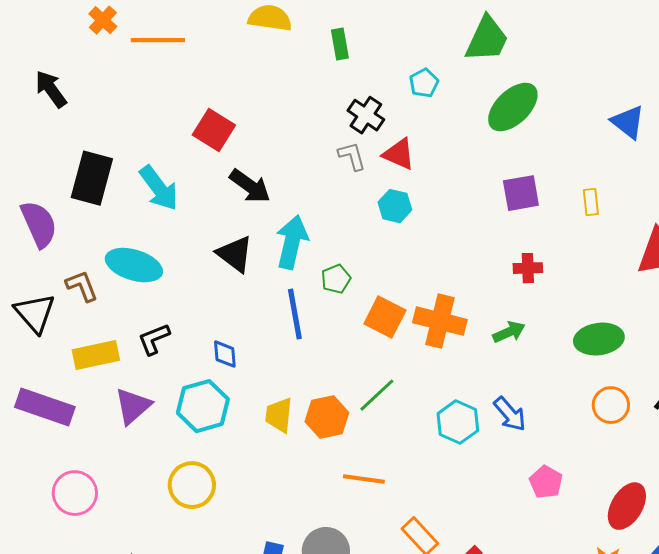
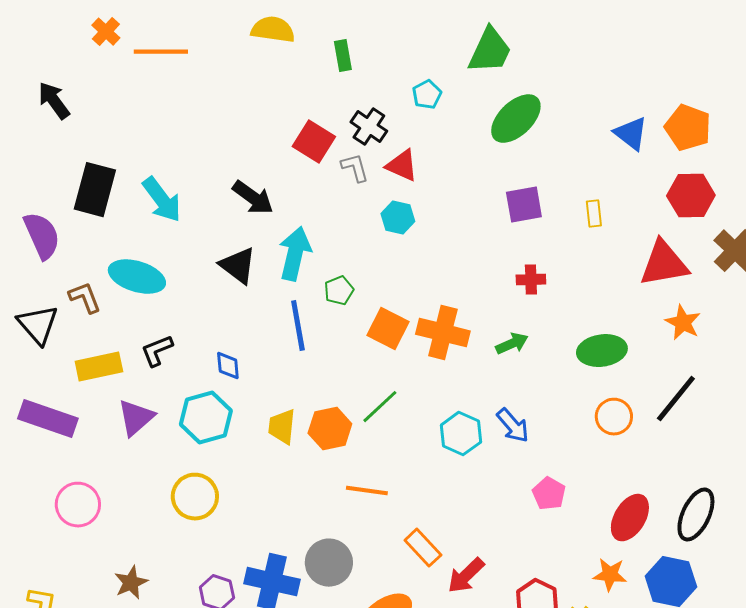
red square: (214, 130) -> (314, 142), moved

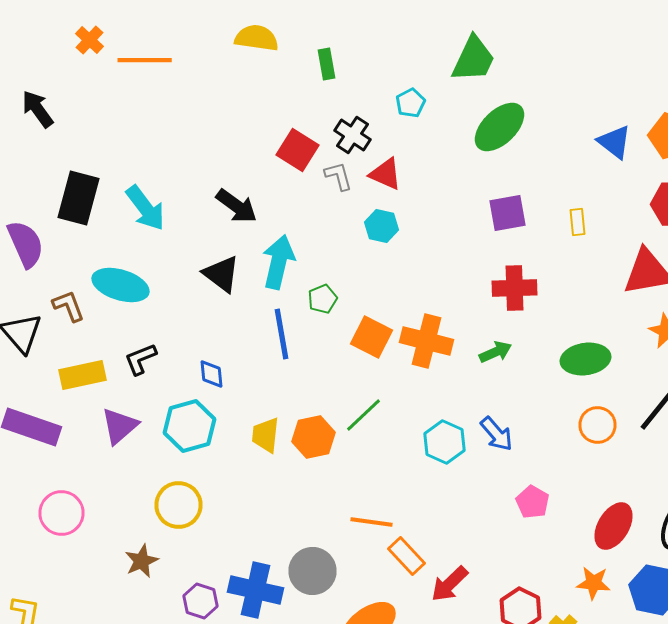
red cross: (531, 280) -> (514, 288), size x1.5
orange line: (367, 491) -> (372, 522), moved
brown star: (131, 583) -> (142, 561), moved

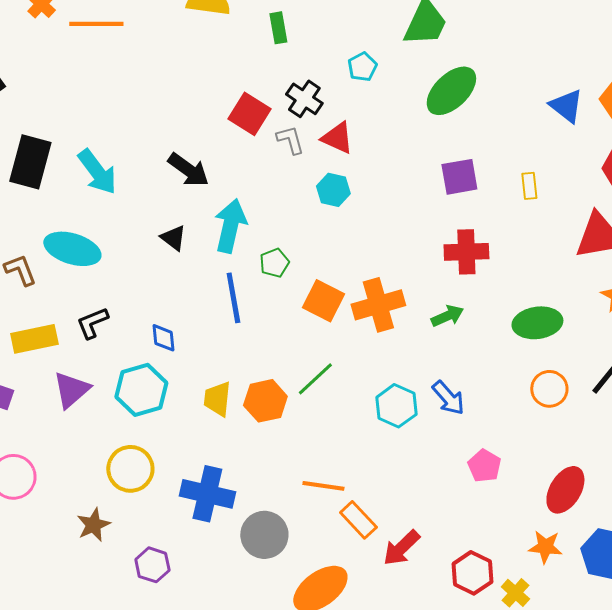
black triangle: (222, 274) -> (173, 238), size x0.7
orange cross: (426, 341) -> (378, 305), turned -30
blue cross: (256, 590) -> (207, 494), moved

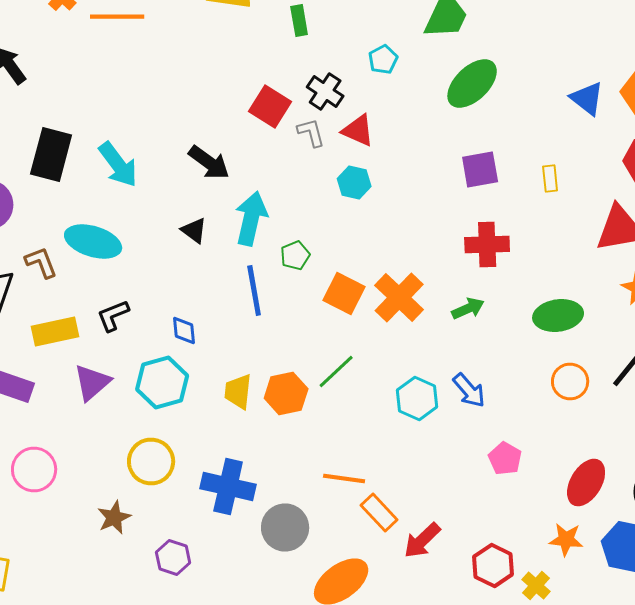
orange cross: (378, 305) -> (399, 298), turned -30

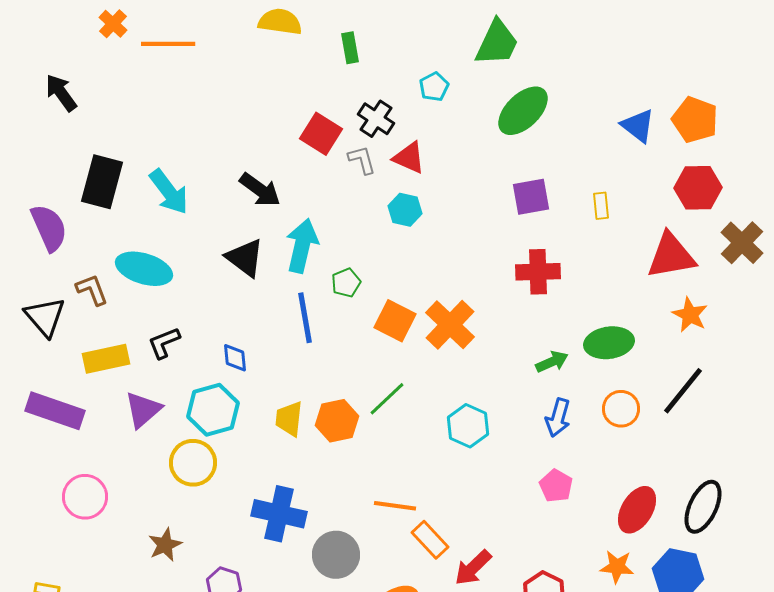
black triangle: (194, 230) -> (245, 258), size x1.5
green arrow: (468, 308) -> (552, 362), moved
blue arrow: (469, 390) -> (558, 418), moved, turned 57
yellow circle: (151, 462) -> (193, 463), moved

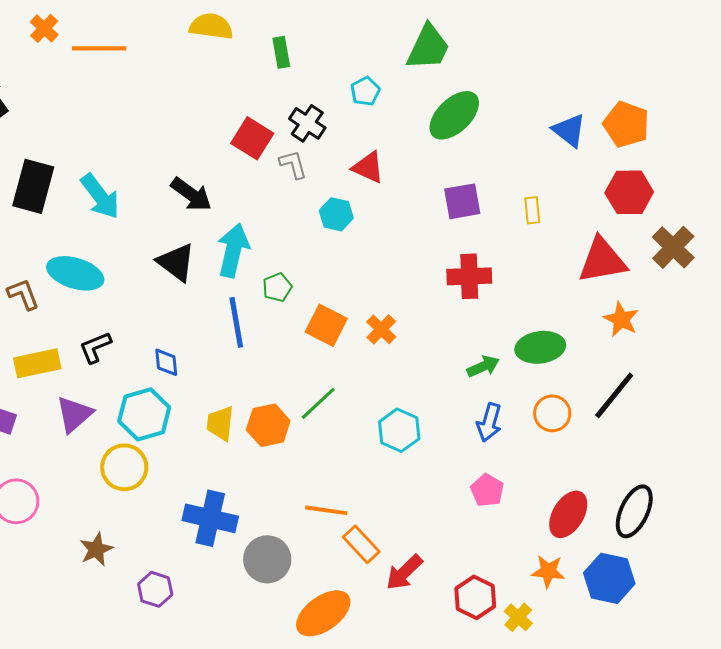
red triangle: (409, 158) -> (368, 167), moved
orange cross: (450, 325) -> (381, 329), size x0.6

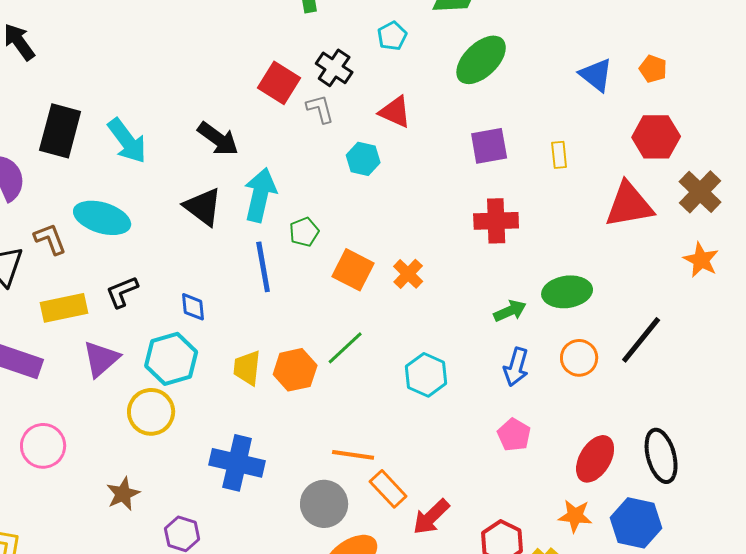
orange pentagon: (626, 124) -> (653, 69), size x0.6
orange star: (621, 319) -> (701, 260), moved
black ellipse: (634, 511) -> (661, 456), turned -40
gray circle: (267, 559) -> (324, 504), moved

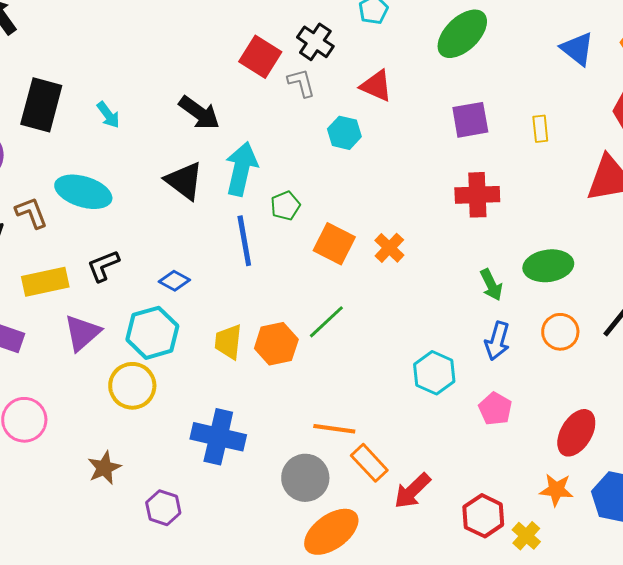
cyan arrow: (127, 141) -> (108, 115), size x0.6
blue diamond: (193, 307) -> (174, 281), turned -56
green arrow: (510, 311) -> (491, 285), turned 88
cyan hexagon: (426, 375) -> (434, 373), moved

